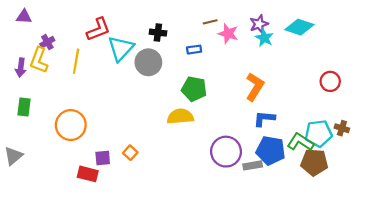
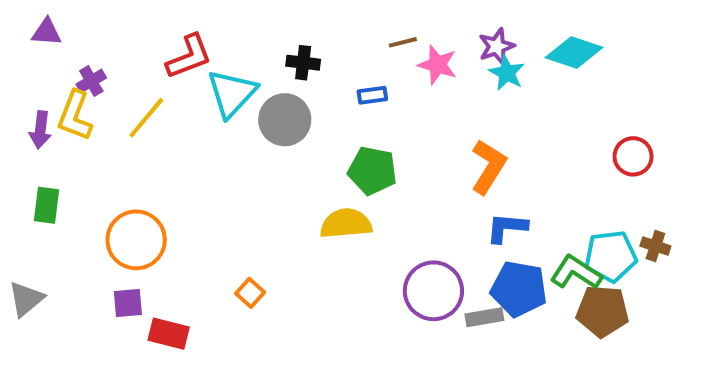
yellow line: (76, 61) -> (146, 118), turned 30
purple square: (103, 158) -> (128, 303), moved

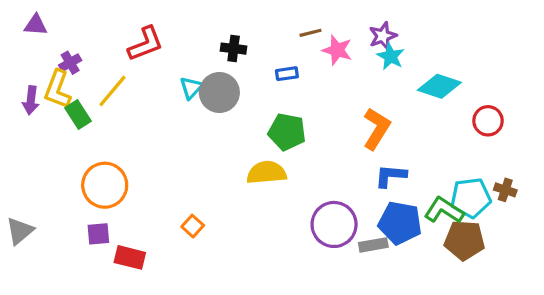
cyan diamond: (574, 53) -> (439, 86), moved
cyan triangle: (232, 93) -> (191, 88), moved, size x0.6
green rectangle: (46, 205) -> (78, 115), moved, turned -40

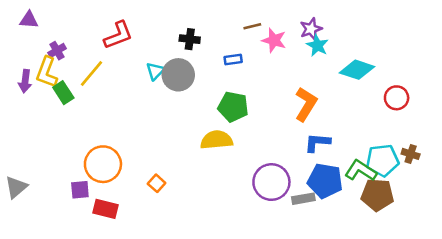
orange circle: (105, 185) -> (103, 164), moved

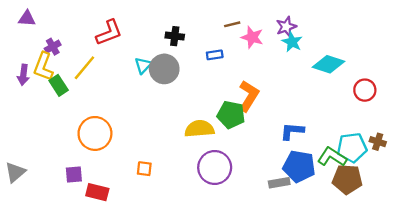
orange L-shape: (306, 104) -> (249, 96), moved
green pentagon: (233, 107) -> (231, 115), moved
orange circle: (103, 164) -> (95, 133), moved
purple circle: (271, 182) -> (215, 167), moved
orange square: (157, 183) -> (144, 169), turned -35

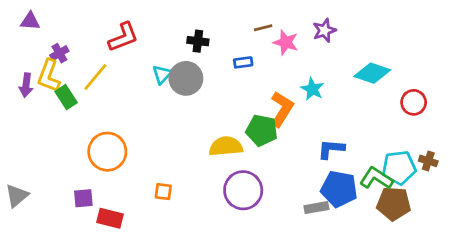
cyan star: (292, 42) -> (312, 89), moved

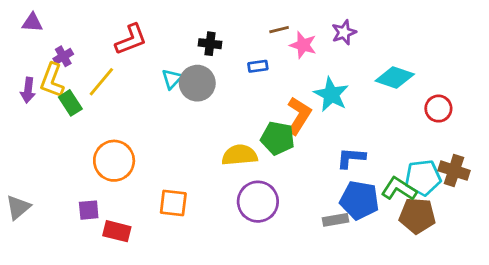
cyan star: (312, 89) -> (331, 94), size x1.4
brown cross: (428, 161) -> (454, 171), size x1.5
orange square: (163, 192) -> (173, 203), size x1.5

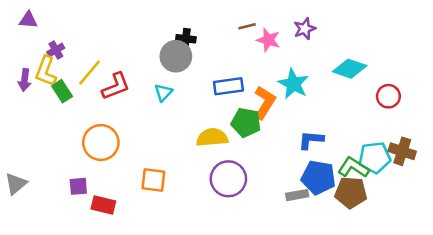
red L-shape: (131, 39) -> (116, 86), moved
blue rectangle: (258, 66) -> (228, 86), moved, size x1.6
cyan triangle: (172, 79) -> (163, 92), moved
gray circle: (197, 83) -> (176, 56), moved
brown pentagon: (417, 216) -> (351, 193), moved

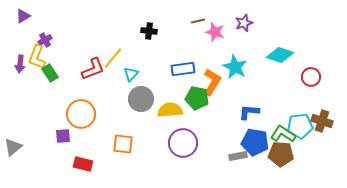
purple triangle: (28, 20) -> (23, 16), turned -35
gray circle: (176, 56) -> (141, 99), moved
yellow line: (90, 72) -> (113, 58), moved
purple square: (78, 186) -> (63, 136), moved

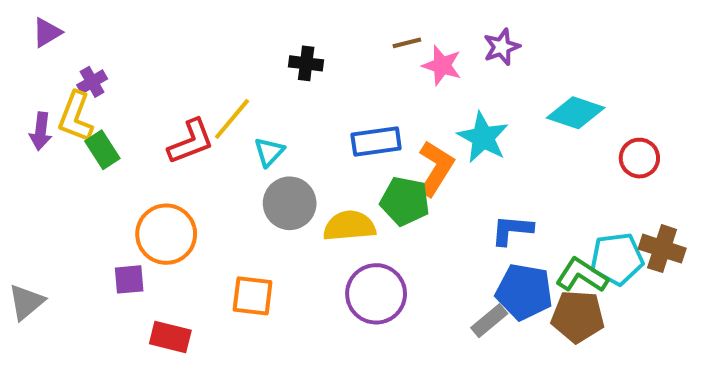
gray rectangle: (238, 156) -> (489, 321), turned -30

